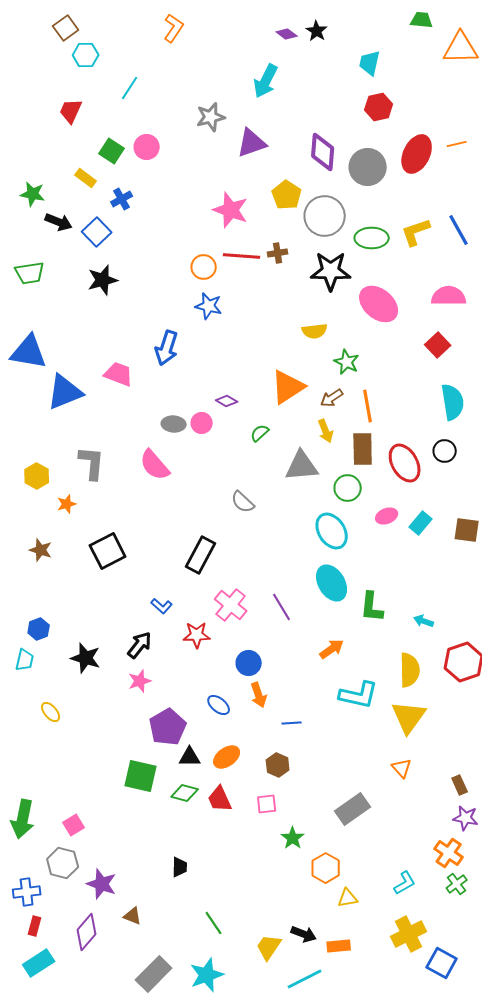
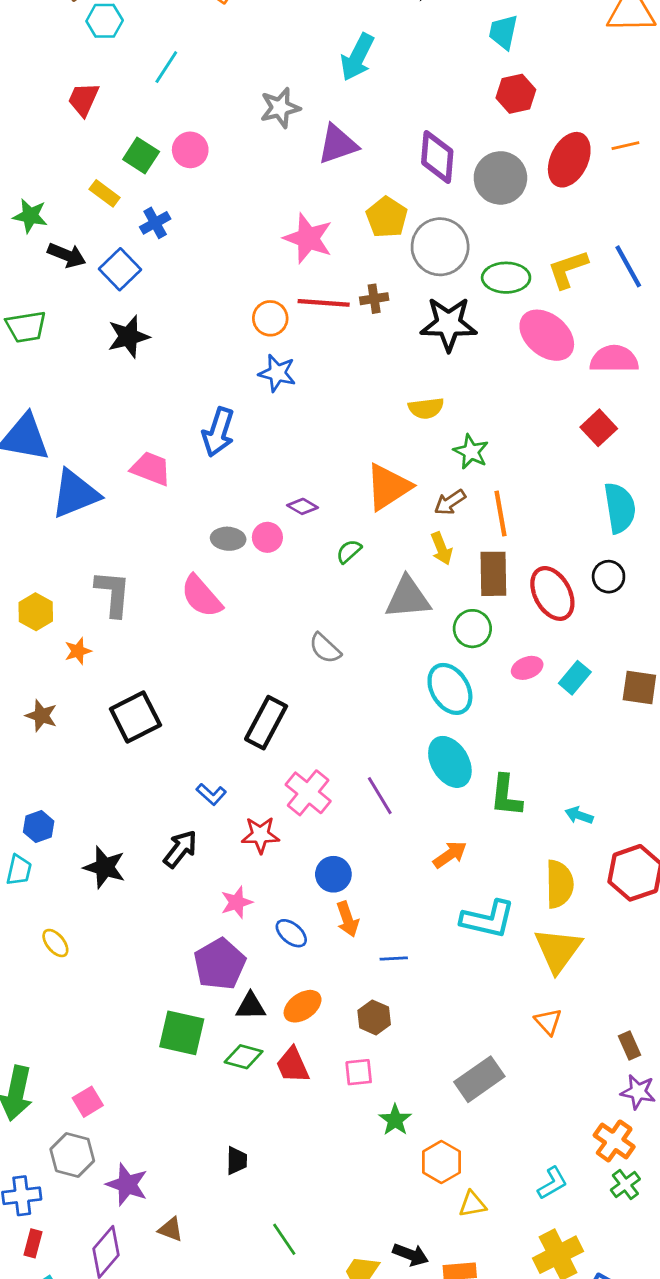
pink ellipse: (379, 304) -> (547, 335), moved
pink star: (140, 681) -> (237, 902), moved

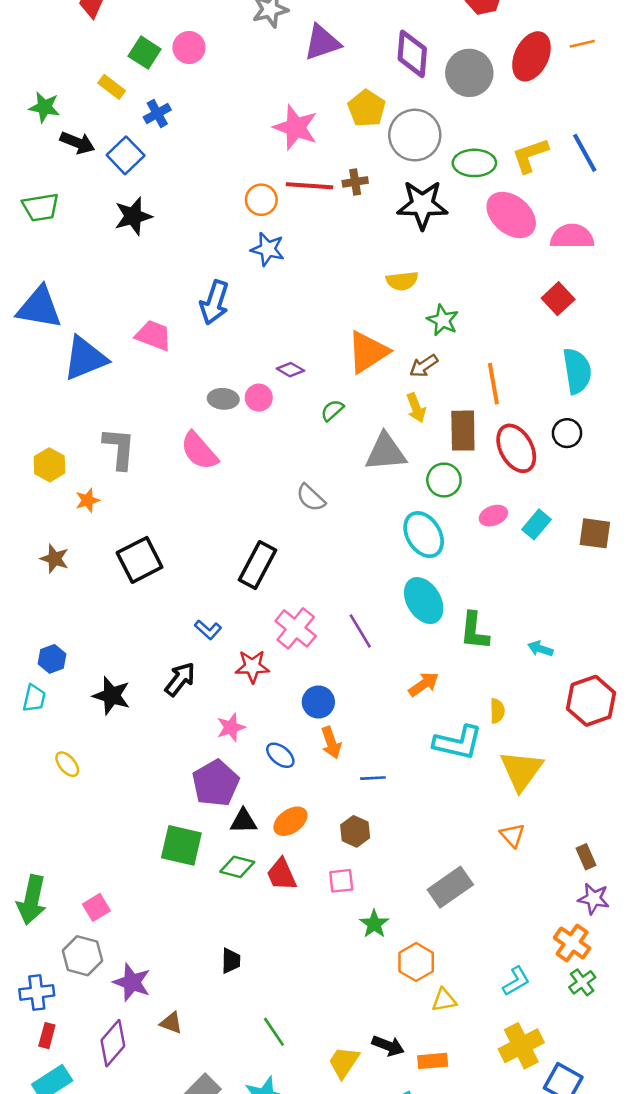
orange line: (500, 513) -> (493, 384), moved
yellow semicircle: (559, 884) -> (497, 711), moved, size x0.6

